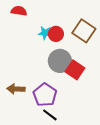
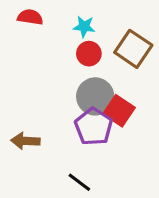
cyan star: (45, 33) -> (84, 27), moved
purple pentagon: (45, 95) -> (94, 127), moved

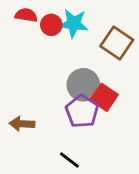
cyan star: (84, 27) -> (74, 23), size x1.5
red circle: (89, 54) -> (51, 25), moved

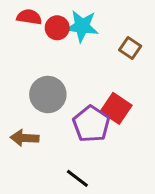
brown square: (117, 43) -> (130, 48), size x0.6
gray circle: (83, 85) -> (48, 95), moved

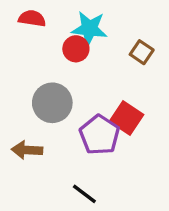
red circle: (57, 28) -> (76, 49), moved

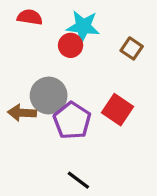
purple pentagon: (100, 135) -> (72, 121), moved
brown arrow: (27, 150) -> (22, 113), moved

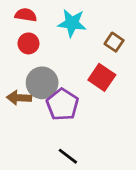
red circle: (71, 45) -> (28, 43), moved
red square: (118, 110) -> (102, 77), moved

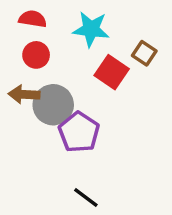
red square: (102, 77) -> (112, 72), moved
brown arrow: (19, 98) -> (24, 94), moved

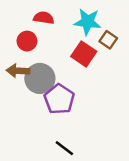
red semicircle: (33, 19) -> (44, 18), moved
cyan star: (91, 29) -> (88, 22), moved

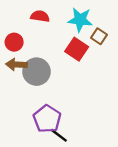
red circle: (27, 41) -> (14, 42), moved
purple pentagon: (59, 99) -> (47, 119), moved

